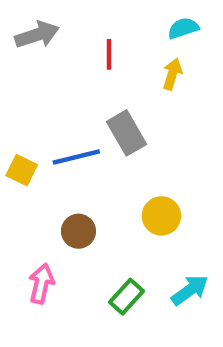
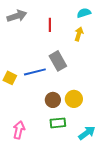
brown circle: (78, 231) -> (53, 100), moved
green rectangle: (126, 297) -> (58, 123), moved, turned 42

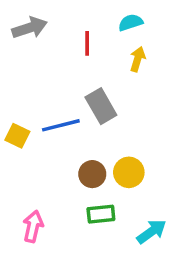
cyan semicircle: (84, 13) -> (131, 23), moved

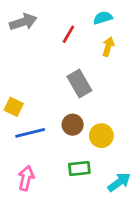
red line: (87, 43) -> (68, 34), turned 30
blue line: (61, 125) -> (30, 133), moved
brown circle: (92, 174) -> (73, 125), moved

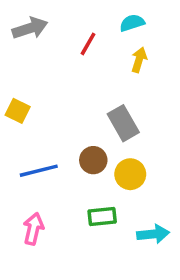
gray rectangle: (79, 84) -> (123, 123), moved
yellow square: (14, 107) -> (18, 111), moved
cyan arrow: (119, 182) -> (153, 234), turned 30

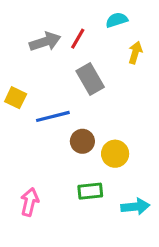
gray arrow: (30, 28) -> (45, 42), moved
yellow arrow: (139, 60) -> (135, 53), moved
gray rectangle: (123, 123) -> (90, 79), moved
blue line: (39, 171) -> (53, 116), moved

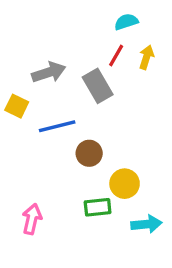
red line: (78, 39) -> (116, 55), moved
gray arrow: (45, 42) -> (49, 72), moved
yellow circle: (115, 154) -> (125, 184), moved

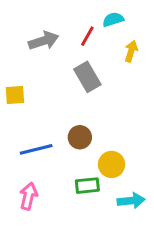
red line: (116, 55) -> (87, 36), moved
gray arrow: (49, 72) -> (44, 41), moved
yellow square: (17, 106) -> (15, 95), turned -30
blue line: (57, 126) -> (36, 149), moved

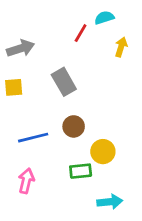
gray arrow: (44, 41) -> (21, 48), moved
gray rectangle: (87, 77) -> (64, 82), moved
cyan arrow: (131, 201) -> (110, 202), moved

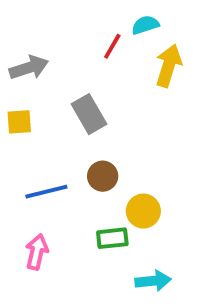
yellow arrow: (121, 47) -> (169, 66), size x1.5

